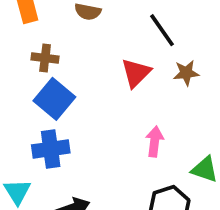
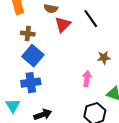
red triangle: (136, 73) -> (63, 25), moved
brown star: (186, 73) -> (104, 58), moved

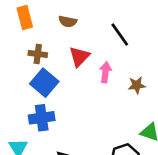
red triangle: (63, 25) -> (79, 57), moved
pink arrow: (87, 79) -> (105, 72), moved

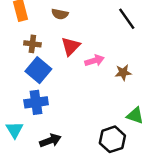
black line: (120, 34) -> (127, 19), moved
pink arrow: (105, 72) -> (95, 61), turned 66

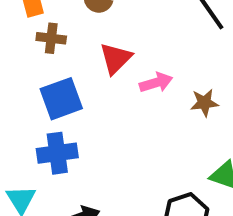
brown cross: (32, 44) -> (51, 38), moved
blue square: (38, 70) -> (61, 99), turned 30

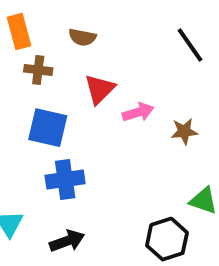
blue square: (61, 99) -> (48, 128), turned 33
blue cross: (57, 153) -> (65, 179), moved

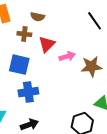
brown cross: (38, 70) -> (24, 34), moved
brown star: (184, 131) -> (91, 67), size x1.5

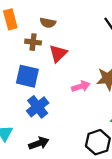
pink arrow: (67, 56) -> (81, 86), moved
blue cross: (28, 92) -> (38, 107), turned -30

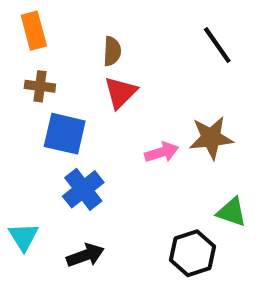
brown semicircle: (48, 23) -> (112, 51), moved, turned -98
brown cross: (33, 42) -> (40, 86), moved

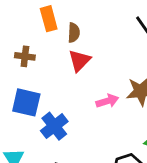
orange rectangle: (34, 31) -> (49, 19), moved
blue square: (65, 134) -> (26, 102), moved

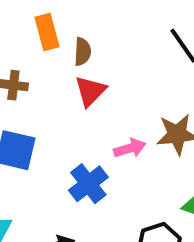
blue cross: (54, 126) -> (88, 184), moved

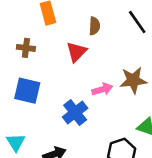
brown semicircle: (82, 52) -> (95, 26), moved

